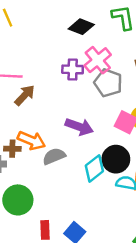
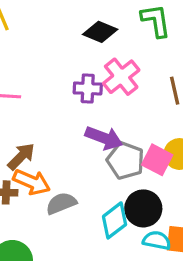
gray pentagon: (108, 83) -> (125, 161), moved
brown arrow: (25, 95) -> (21, 156), moved
purple arrow: (79, 127) -> (104, 138), moved

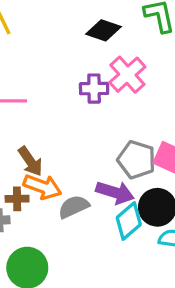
purple arrow: (104, 138) -> (115, 193), moved
brown arrow: (21, 156) -> (30, 161), turned 104

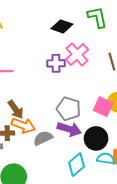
gray pentagon: (137, 160) -> (69, 109), moved
cyan diamond: (129, 221) -> (76, 165), moved

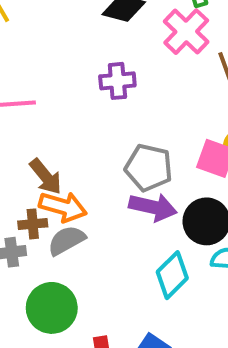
pink cross: (77, 55) -> (186, 32), moved
gray semicircle: (43, 138) -> (66, 240), moved

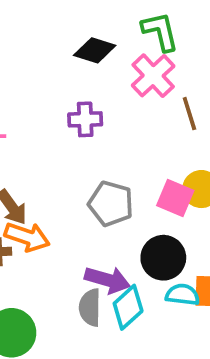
purple arrow: (153, 207) -> (107, 280), moved
gray semicircle: (66, 240) -> (90, 307), moved, turned -63

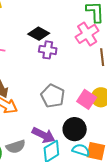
black diamond: (95, 50) -> (39, 34), moved
gray semicircle: (90, 307) -> (16, 147), moved, turned -120

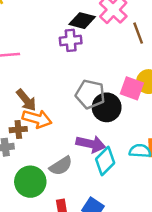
black diamond: (39, 34) -> (82, 21), moved
black circle: (75, 129) -> (107, 107), moved

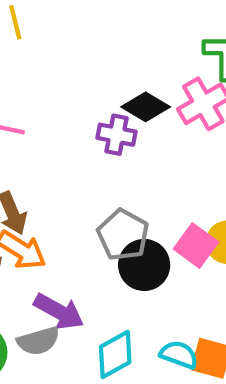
purple arrow: (91, 144) -> (59, 312), moved

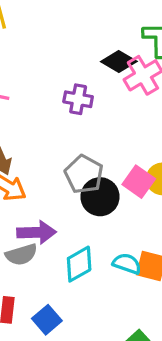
black diamond: (146, 107) -> (119, 61), moved
purple arrow: (59, 312) -> (37, 232), turned -30

